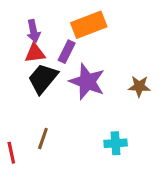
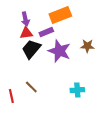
purple rectangle: (67, 52) -> (46, 32), turned 40
brown star: (139, 86) -> (87, 46), moved
brown line: (43, 138) -> (31, 87), turned -64

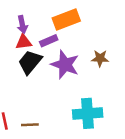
brown line: (31, 87) -> (30, 125), moved, turned -48
cyan cross: (77, 90) -> (88, 113), size x1.6

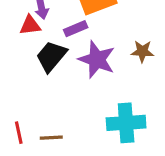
red triangle: (24, 42) -> (30, 25), moved

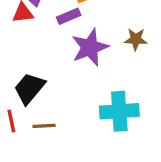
black trapezoid: (51, 56) -> (29, 88), moved
purple star: (97, 60) -> (90, 47), turned 30

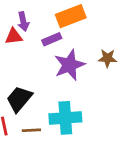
cyan cross: (119, 111) -> (65, 118), moved

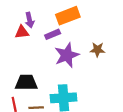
black trapezoid: (19, 99) -> (26, 82), turned 50

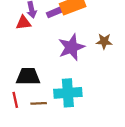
purple rectangle: (53, 34) -> (55, 12), moved

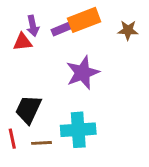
brown star: (104, 41) -> (128, 30), moved
black trapezoid: (28, 76) -> (28, 109), turned -65

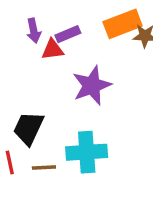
orange rectangle: (84, 20) -> (123, 24), moved
red triangle: (23, 42) -> (52, 50), moved

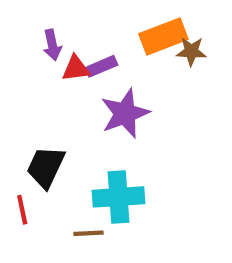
purple rectangle: (68, 34) -> (101, 66), moved
brown line: (44, 168) -> (89, 233), moved

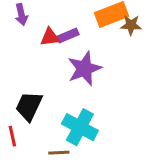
purple arrow: (52, 45) -> (21, 15), moved
cyan cross: (119, 197) -> (80, 127), turned 32

